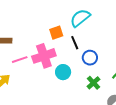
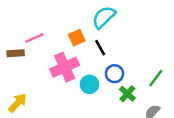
blue circle: (90, 58) -> (114, 74), moved
pink line: (20, 60) -> (34, 38), moved

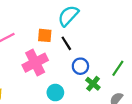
orange square: (77, 38) -> (45, 35), turned 32
cyan circle: (89, 84) -> (55, 93), moved

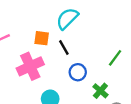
green line: (118, 68) -> (115, 58), moved
green cross: (93, 84) -> (100, 91), moved

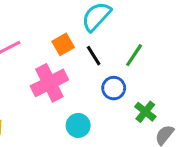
orange square: (42, 38) -> (63, 44), turned -35
green line: (115, 58) -> (134, 55), moved

